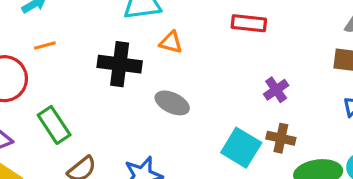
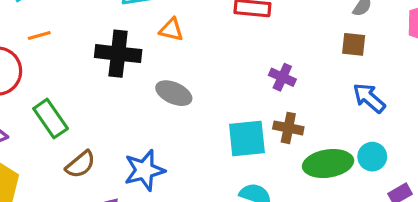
purple cross: (276, 90) -> (282, 77), turned -30
cyan square: (241, 148) -> (247, 139), turned -36

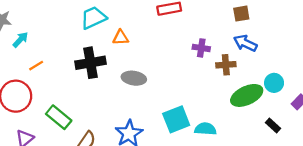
blue arrow: (369, 98) -> (245, 43), moved
brown cross: (288, 128) -> (226, 65), moved
cyan square: (247, 139) -> (176, 119), moved

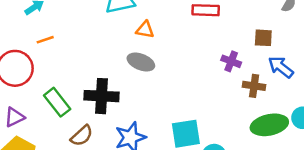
brown square: (241, 14) -> (263, 38), moved
black cross: (90, 63) -> (102, 96), moved
gray ellipse: (134, 78) -> (141, 62), moved

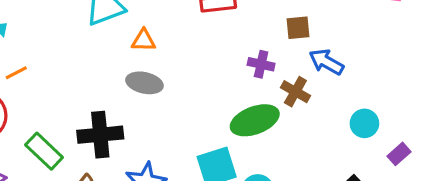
brown cross: (254, 86) -> (295, 92), turned 30
green ellipse: (269, 125) -> (255, 120), moved

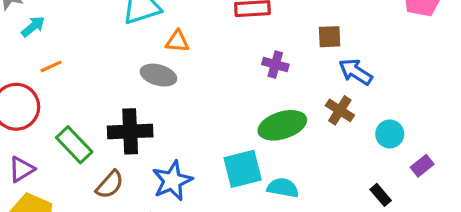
purple cross: (261, 64) -> (275, 64), moved
gray ellipse: (144, 83) -> (158, 75), moved
brown cross: (295, 92) -> (340, 110), moved

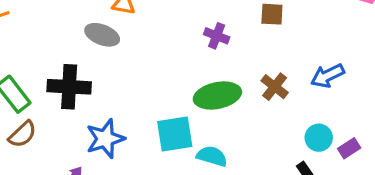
blue arrow: (356, 72) -> (327, 76), moved, turned -64
cyan circle: (390, 134) -> (319, 138), moved
brown semicircle: (110, 184) -> (22, 134), moved

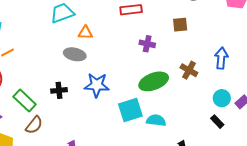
blue arrow: (327, 76) -> (221, 58), turned 130
black cross: (69, 87) -> (59, 90), size x0.6
blue star: (105, 139) -> (97, 85), moved, turned 30

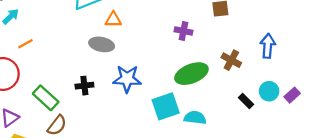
black rectangle: (217, 122) -> (246, 101), moved

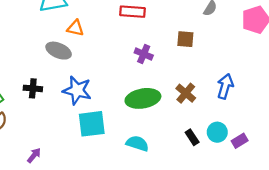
cyan square: (166, 106) -> (92, 124), moved

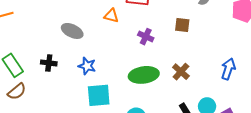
orange triangle: (75, 28) -> (111, 16), moved
blue arrow: (225, 86) -> (228, 69), moved
blue star: (77, 90) -> (87, 66), size x0.7

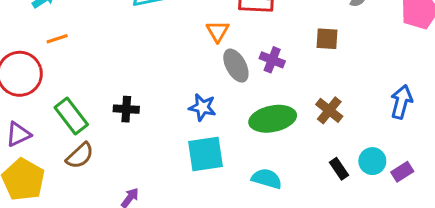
orange triangle: (111, 16) -> (218, 31), turned 49
gray ellipse: (72, 31) -> (236, 66), moved, turned 40
blue star: (87, 66) -> (202, 107), moved

